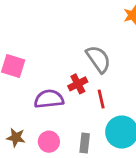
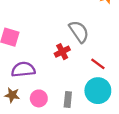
purple semicircle: (49, 99) -> (23, 69), moved
red line: (101, 99) -> (98, 64), moved, turned -40

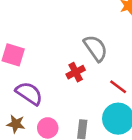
purple semicircle: (23, 69) -> (29, 93), turned 40

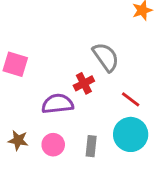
purple semicircle: (29, 93) -> (58, 104), moved, turned -40

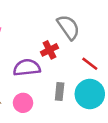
gray rectangle: (91, 146) -> (60, 91), moved

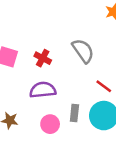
red cross: (49, 50) -> (43, 58), moved, turned -35
pink circle: (23, 103) -> (50, 124), moved

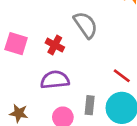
gray semicircle: (83, 51) -> (86, 25), moved

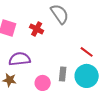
purple semicircle: (55, 80) -> (20, 59), moved

